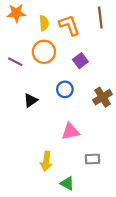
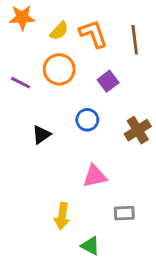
brown line: (100, 18) -> (135, 40), moved
yellow semicircle: (44, 23) -> (59, 31), turned 48

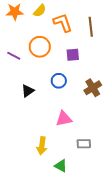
yellow semicircle: (59, 31) -> (40, 11), moved
purple square: (108, 81) -> (73, 55), turned 32

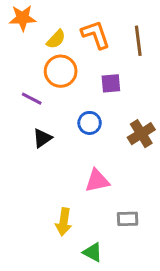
yellow semicircle: (40, 11) -> (56, 39), moved
purple line: (14, 56) -> (32, 99), moved

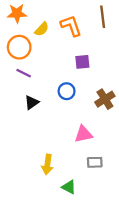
brown line: (138, 41) -> (103, 17), moved
orange circle: (61, 71) -> (19, 47), moved
pink triangle: (97, 181) -> (83, 134), moved

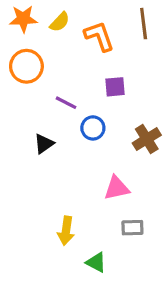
yellow semicircle: (42, 29) -> (60, 22), moved
purple line: (24, 73) -> (66, 103), moved

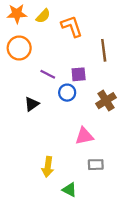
brown line: (144, 24) -> (104, 50), moved
purple square: (115, 87) -> (79, 74), moved

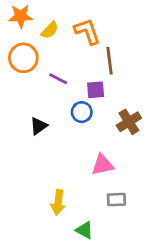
yellow semicircle: (43, 16) -> (50, 30), moved
brown line: (104, 50) -> (109, 61), moved
purple line: (48, 74) -> (58, 79), moved

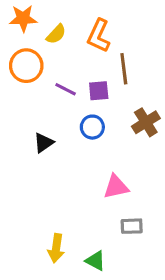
orange L-shape: (87, 31) -> (99, 36), turned -136
purple square: (96, 90) -> (99, 91), moved
brown cross: (129, 122) -> (146, 122), moved
yellow arrow: (58, 202) -> (56, 248), moved

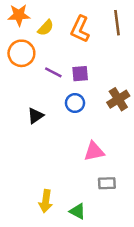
brown line: (124, 69) -> (117, 23), moved

